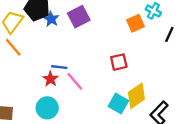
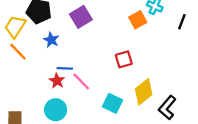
blue star: (51, 19) -> (51, 40), moved
black line: (169, 34) -> (182, 22), moved
cyan square: (118, 103) -> (113, 103), moved

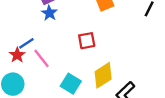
blue star: (51, 40) -> (49, 13), moved
blue line: (65, 68) -> (26, 43), turned -42

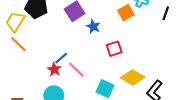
blue star: (49, 13) -> (93, 26), moved
yellow diamond: (103, 75) -> (133, 77), turned 70

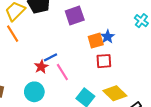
orange square: (126, 13) -> (96, 41), moved
blue star: (93, 26) -> (108, 37), moved

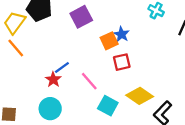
pink line: (62, 72) -> (89, 81), moved

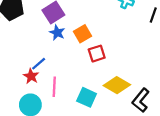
blue star: (121, 34) -> (57, 33), moved
pink line: (89, 81) -> (54, 87), moved, turned 48

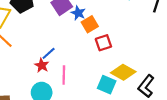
blue star: (57, 33) -> (78, 13), moved
cyan square: (87, 97) -> (107, 85), moved

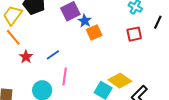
red square: (103, 43) -> (134, 34), moved
red star: (42, 65) -> (26, 57), moved

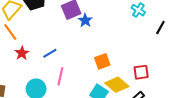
orange square: (94, 32) -> (102, 61), moved
red square: (134, 34) -> (141, 72), moved

